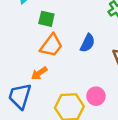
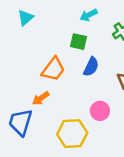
green square: (46, 19) -> (78, 42), moved
pink circle: (96, 96) -> (100, 111), moved

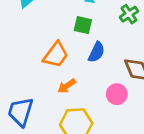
orange arrow: (41, 98) -> (67, 86), moved
pink circle: (100, 111) -> (117, 94), moved

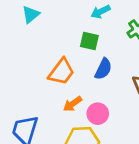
pink circle: (117, 94) -> (98, 114), moved

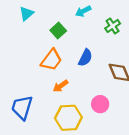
green square: (89, 41) -> (58, 30), moved, turned 35
pink circle: (98, 114) -> (100, 104), moved

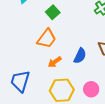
blue semicircle: (85, 58) -> (80, 56), moved
pink circle: (100, 104) -> (91, 89), moved

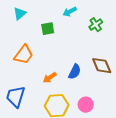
green square: (53, 12) -> (48, 29), turned 32
orange trapezoid: (47, 39) -> (24, 55), moved

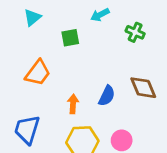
green cross: (96, 25) -> (135, 32), turned -32
orange arrow: (50, 78) -> (73, 104), turned 128

